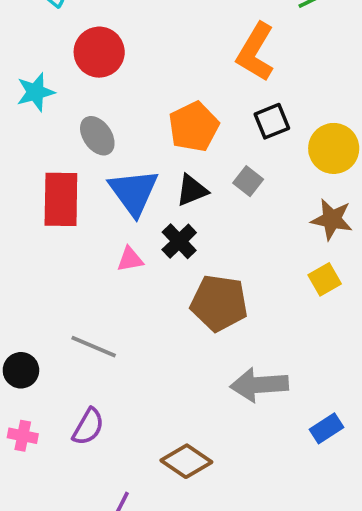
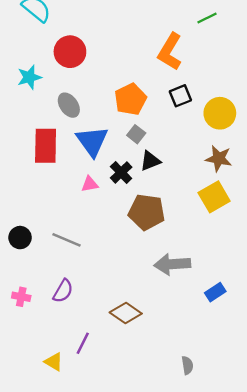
gray square: (248, 181) -> (136, 134), moved
black triangle: (192, 190) -> (150, 161), moved
yellow square: (325, 279) -> (214, 197), size x1.5
black circle: (21, 370) -> (20, 238), moved

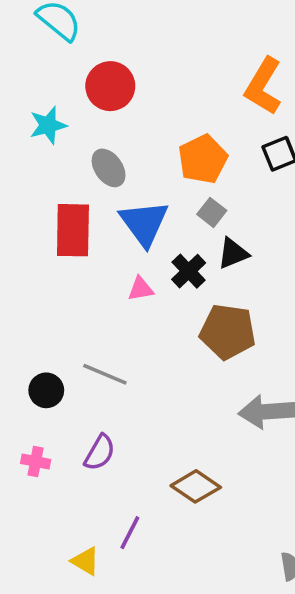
black circle: (20, 238) -> (46, 390), moved

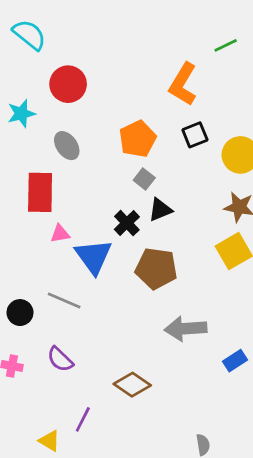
blue triangle: (144, 223) -> (93, 256), moved
pink triangle: (141, 289) -> (60, 234), moved
purple semicircle: (100, 453) -> (60, 359), turned 104

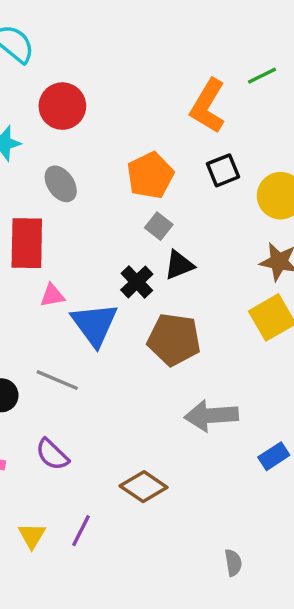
green line: (226, 45) -> (262, 76), moved
yellow triangle: (49, 441) -> (32, 536), moved, turned 30

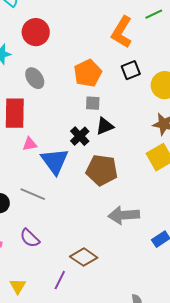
gray square: (159, 226) -> (93, 103), turned -35
purple line: (81, 531) -> (60, 280), moved

